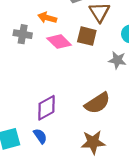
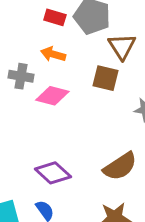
pink diamond: (59, 42) -> (52, 96), moved, turned -30
purple diamond: (46, 108) -> (53, 173), turned 72

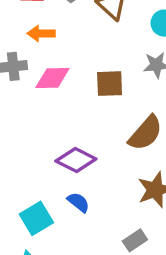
brown square: (106, 78) -> (110, 84), moved

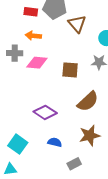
blue semicircle: (78, 202) -> (55, 142), moved, turned -32
cyan square: (36, 218) -> (18, 144), turned -30

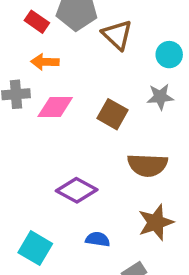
red rectangle: (31, 12) -> (37, 22), turned 32
brown square: (70, 70) -> (113, 114), turned 30
brown semicircle: (88, 101) -> (147, 165), turned 50

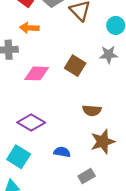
pink diamond: (55, 107) -> (37, 73), moved
brown semicircle: (147, 165) -> (92, 110), moved, size x0.7
purple diamond: (77, 190) -> (31, 123), moved

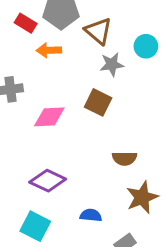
orange arrow: (29, 28) -> (49, 50), moved
gray star: (109, 54) -> (112, 64), moved

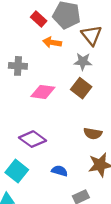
gray star: (112, 64) -> (83, 62), moved

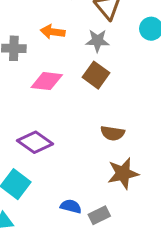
orange arrow: (52, 42) -> (53, 32), moved
blue semicircle: (60, 171) -> (71, 206), moved

